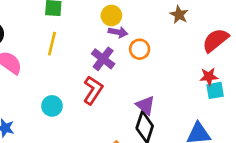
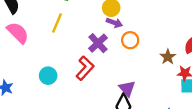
brown star: (179, 15) -> (168, 57), moved

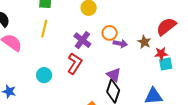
purple arrow: (114, 23) -> (120, 44), moved

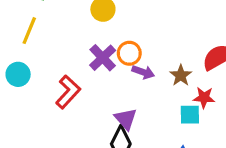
purple cross: (82, 40) -> (103, 58), moved
cyan square: (166, 64) -> (190, 115), moved
cyan circle: (44, 75) -> (18, 74), moved

